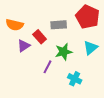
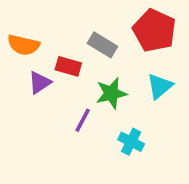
gray rectangle: (59, 25) -> (102, 45), turned 35
red rectangle: (40, 37) -> (68, 66), turned -32

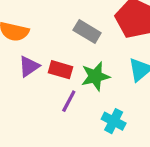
red rectangle: (68, 66) -> (61, 70), moved

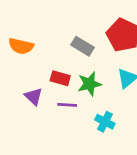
purple triangle: (29, 66) -> (34, 96), moved, turned -42
purple line: (69, 101) -> (67, 105), turned 66

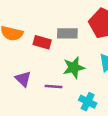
gray rectangle: (83, 46) -> (67, 33), turned -30
red rectangle: (60, 78) -> (42, 42), moved

